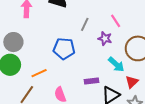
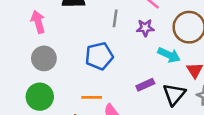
gray circle: (13, 42) -> (44, 58), moved
orange line: (39, 73) -> (92, 97), moved, turned 42

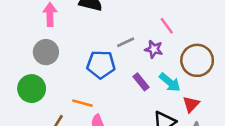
gray line: (115, 18) -> (126, 42), moved, turned 42
purple rectangle: (145, 85) -> (141, 82), moved, turned 60

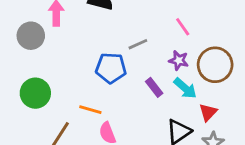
purple star: (154, 49) -> (179, 60), moved
gray circle: (46, 52) -> (31, 36), moved

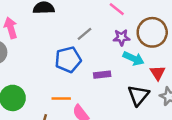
purple rectangle: (154, 87) -> (102, 75), moved, turned -42

